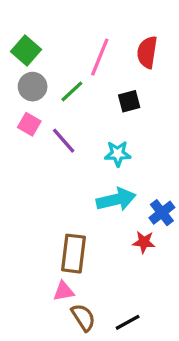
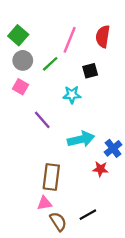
purple line: (64, 141) -> (42, 120), moved
cyan star: (118, 154) -> (72, 95), moved
black line: (128, 322) -> (88, 215), moved

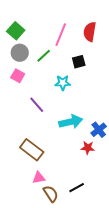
brown rectangle: (51, 177) -> (32, 150), moved, turned -60

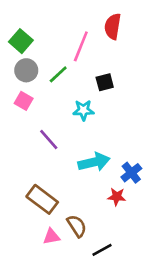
red semicircle: (90, 32) -> (113, 26), moved
brown semicircle: (51, 194) -> (77, 226), moved

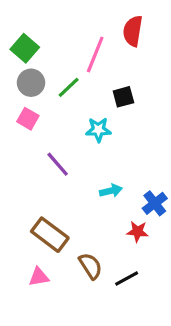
cyan arrow: (94, 162) -> (111, 191), size x0.6
pink triangle: (51, 237) -> (39, 277), moved
black line: (102, 250) -> (127, 278), moved

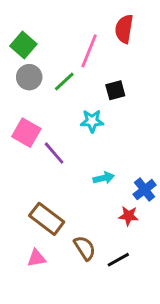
pink square: (28, 119) -> (26, 133), moved, size x1.4

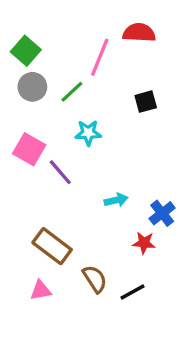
red semicircle: (124, 29) -> (139, 33), turned 84
black square: (115, 90) -> (146, 102), moved
cyan star: (92, 121) -> (88, 133), moved

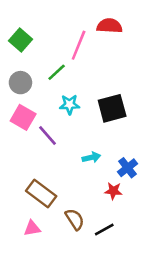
gray circle: (32, 87) -> (20, 83), moved
black square: (146, 102) -> (112, 108), moved, size x1.6

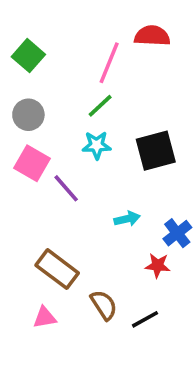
green line: (57, 72) -> (100, 106), moved

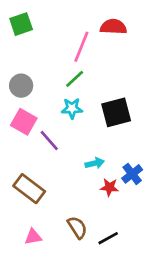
green square: (28, 56) -> (21, 24), moved, turned 30
red star: (158, 265) -> (109, 187), moved
brown rectangle: (57, 269) -> (29, 189), moved

